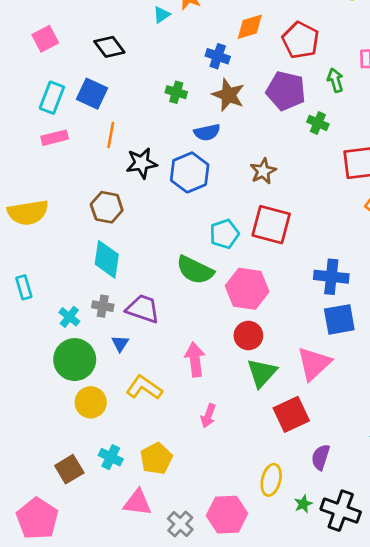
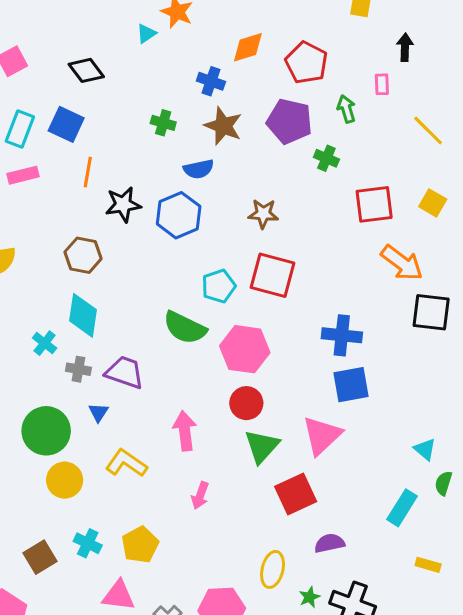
brown star: (263, 171) -> (263, 214), turned 30
cyan cross: (69, 317) -> (45, 343), moved
purple semicircle: (321, 457) -> (330, 543), turned 60

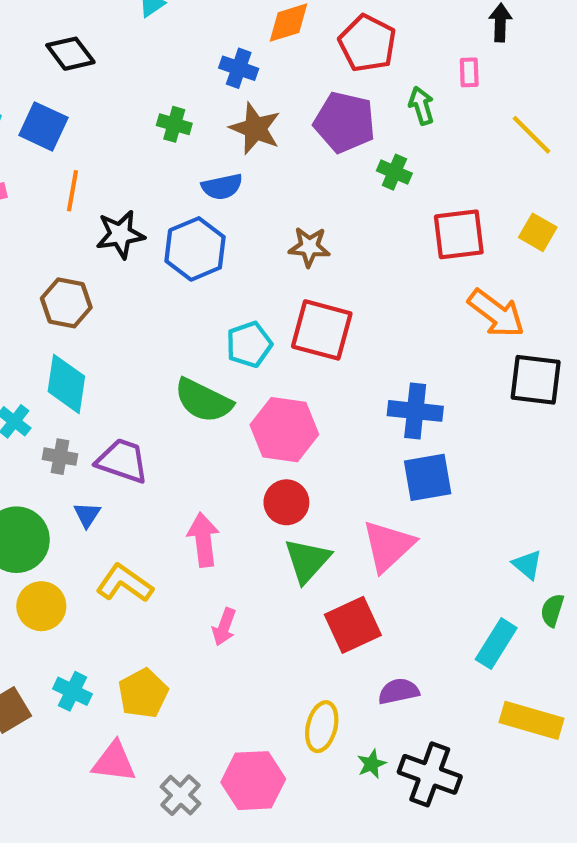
yellow rectangle: (428, 565) -> (531, 720), size x1.8

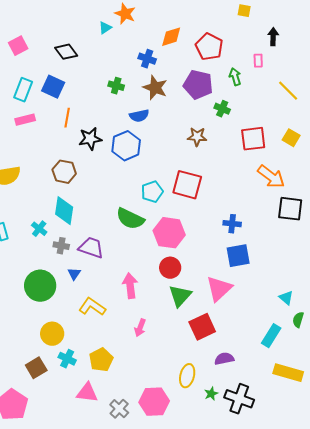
brown star: (309, 247) -> (197, 137), moved
blue cross: (415, 411) -> (232, 224), size x0.7
yellow circle: (41, 606) -> (52, 334), moved

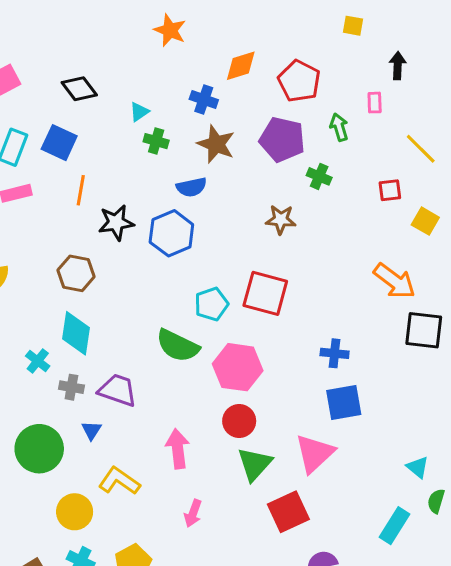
cyan triangle: (105, 28) -> (139, 112), moved
red square: (253, 139) -> (390, 190), moved, size x0.6
yellow circle: (52, 334) -> (75, 512), moved

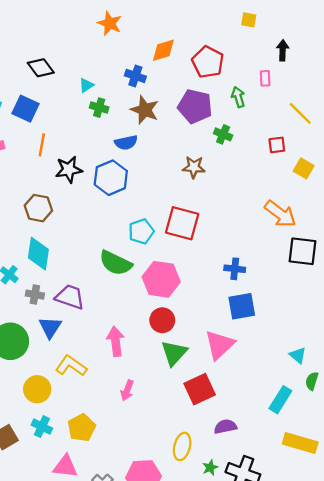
blue triangle: (91, 430) -> (50, 327), size x1.5

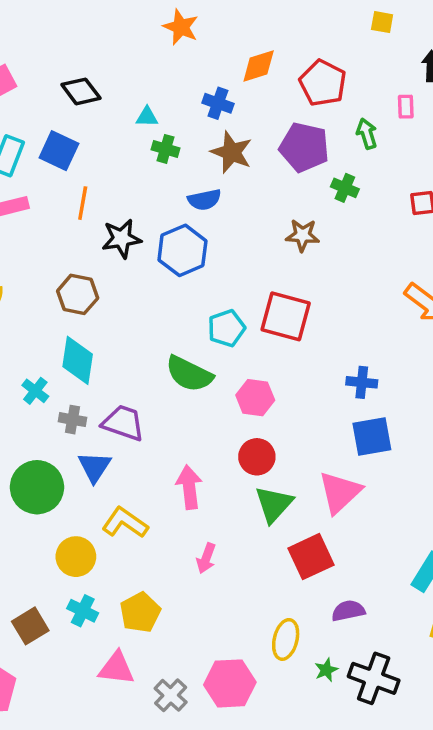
cyan triangle: (86, 85) -> (147, 117), turned 35
pink hexagon: (161, 279) -> (255, 398), size x0.7

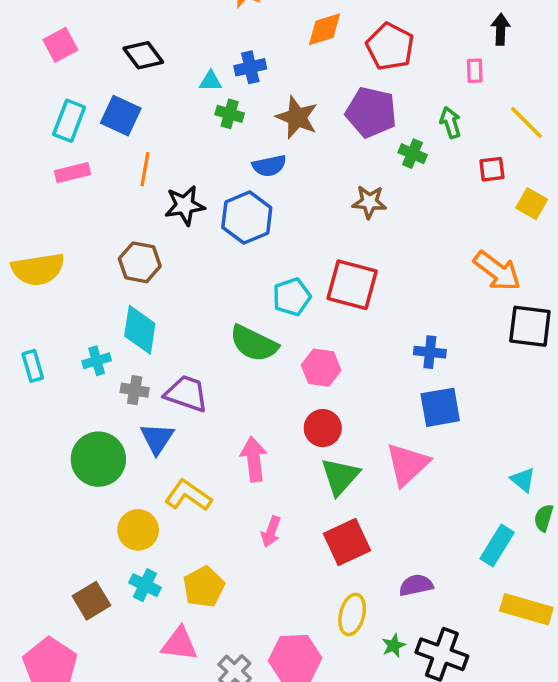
blue cross: (218, 103) -> (250, 67), moved, turned -32
green arrow: (367, 134) -> (451, 123), moved
cyan cross: (35, 391) -> (97, 361), turned 36
red square: (311, 557) -> (347, 542), moved

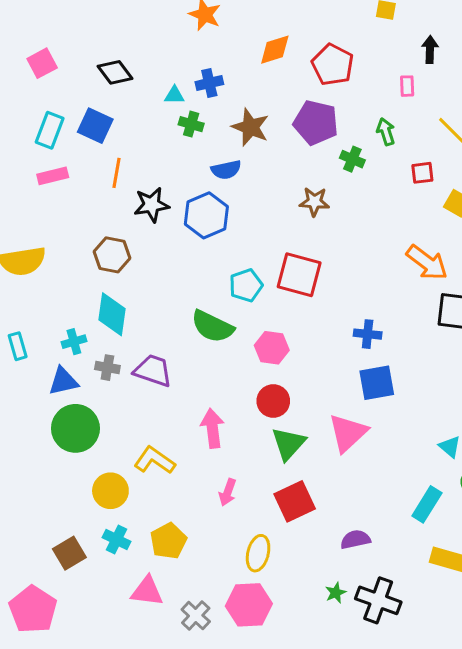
blue triangle: (157, 438) -> (63, 381), moved, turned 44
yellow ellipse: (352, 614) -> (258, 553), moved

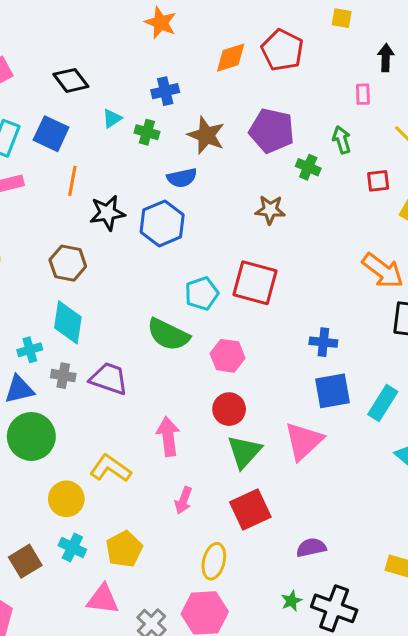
red pentagon: (333, 65) -> (282, 50), moved
cyan triangle: (174, 95) -> (112, 119), moved, turned -35
cyan rectangle: (427, 504) -> (383, 403), moved

